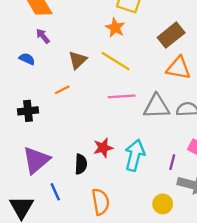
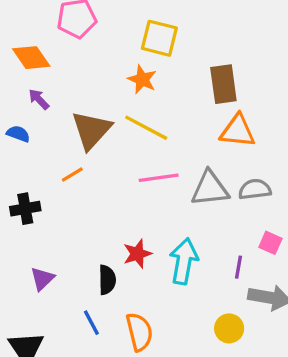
brown rectangle: (171, 35) -> (223, 84), turned -55
brown triangle: (78, 60) -> (91, 130), size x1.5
purple triangle: (36, 160) -> (42, 279), size x0.6
blue line: (55, 192) -> (91, 323), moved

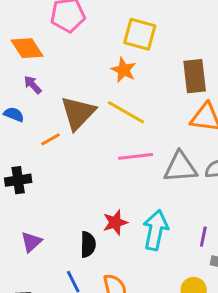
orange line: (72, 175) -> (51, 139), moved

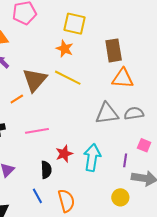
pink line: (136, 156) -> (37, 131), moved

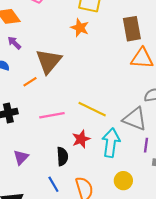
yellow line: (68, 78) -> (92, 109), moved
gray triangle: (107, 113) -> (135, 119), moved, turned 30
yellow circle: (120, 197) -> (123, 181), moved

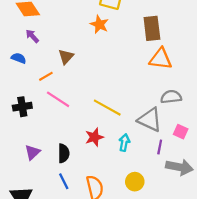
brown triangle: (49, 61) -> (66, 57), size x0.6
pink line: (52, 115) -> (58, 99), moved, turned 40
cyan arrow: (111, 143) -> (124, 143), size x0.6
black semicircle: (62, 156) -> (64, 153), moved

